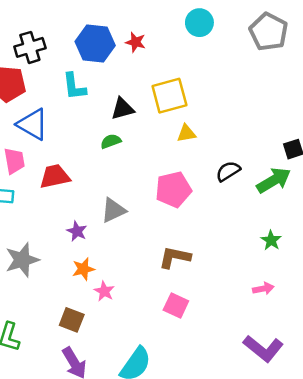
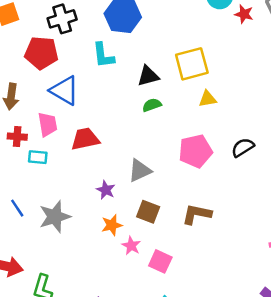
red star: (136, 42) -> (244, 14), moved
green semicircle: (111, 141) -> (152, 105), moved
black semicircle: (228, 171) -> (243, 147), moved
pink square: (176, 306) -> (160, 261), moved
brown square: (72, 320) -> (148, 212), moved

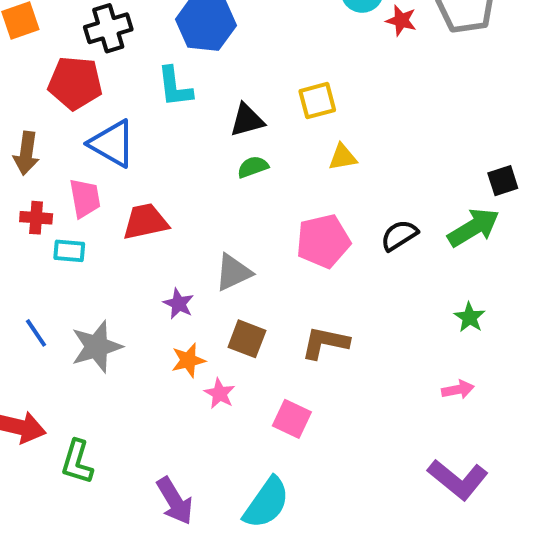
yellow square: (192, 64) -> (317, 101), size x0.7
pink square: (160, 261) -> (292, 419), moved

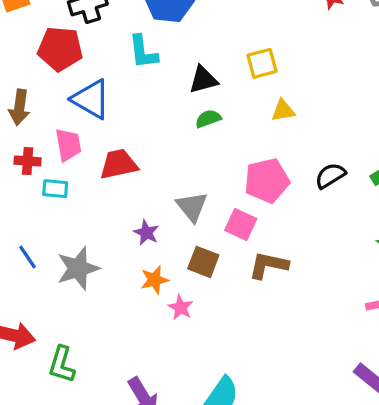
gray triangle: (233, 272) -> (192, 207), turned -44
pink square: (292, 419) -> (241, 224), moved

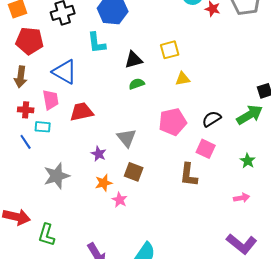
red pentagon: (60, 49) -> (30, 41), moved
pink square: (241, 224) -> (206, 149), moved
blue line: (28, 257) -> (26, 142), moved
brown L-shape: (268, 265) -> (189, 175), moved, turned -95

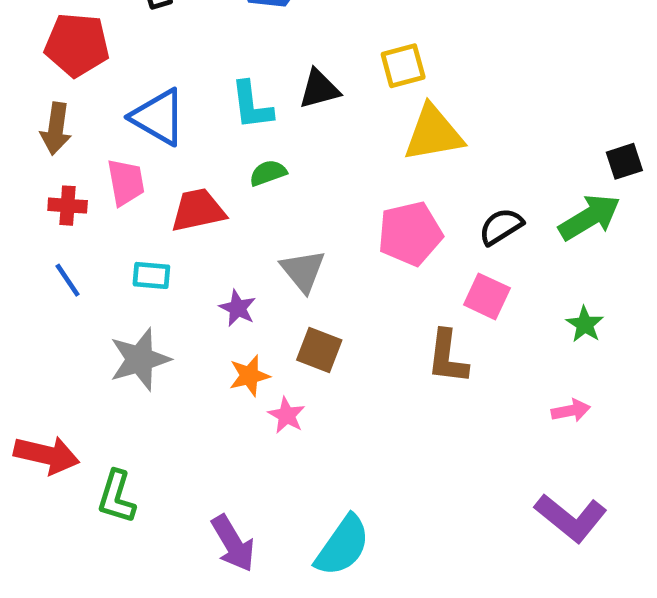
cyan L-shape: (97, 43) -> (252, 105), moved
yellow triangle: (183, 79) -> (433, 133), size x1.8
green semicircle: (137, 84) -> (268, 173), moved
cyan rectangle: (43, 127) -> (151, 275), moved

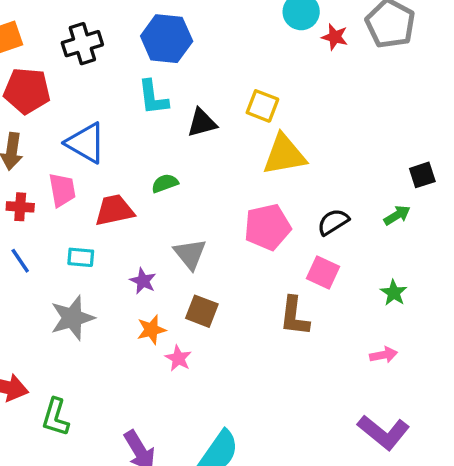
yellow square: (403, 66) -> (262, 106), turned 36
cyan L-shape: (252, 105) -> (153, 97), moved
green arrow: (589, 217) -> (397, 215), size x0.6

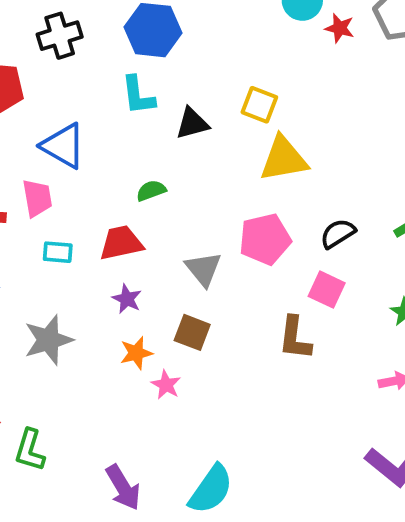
red trapezoid: (114, 210) -> (121, 243), moved
gray triangle: (190, 254) -> (203, 269), moved
cyan rectangle: (81, 257) -> (58, 252), moved

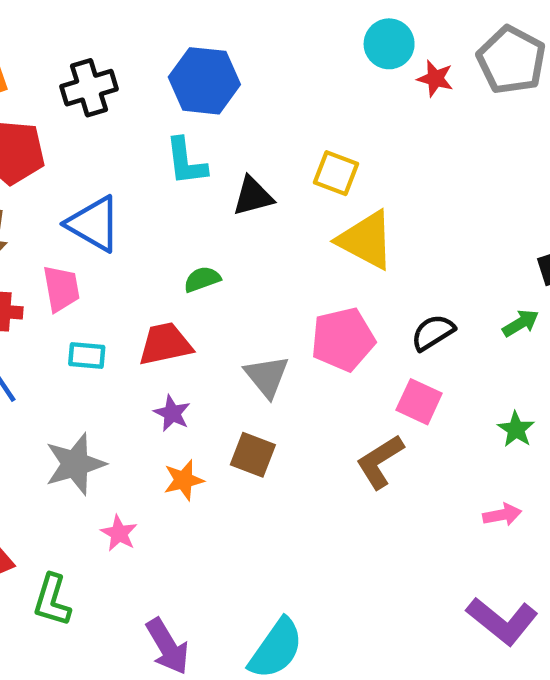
yellow triangle: (284, 159) -> (366, 240), turned 38
brown L-shape: (295, 338) -> (380, 462), turned 51
pink star: (166, 385) -> (119, 533), moved

